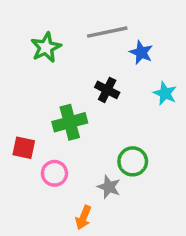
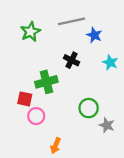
red square: (24, 148) -> (25, 99), moved
gray star: (109, 187) -> (107, 125), moved

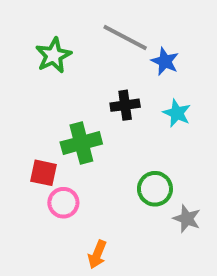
gray line: (72, 21) -> (125, 37), turned 40
black cross: (72, 60) -> (125, 105), turned -35
cyan star: (110, 62) -> (177, 113), moved

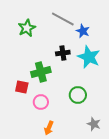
cyan star: (177, 113) -> (89, 57), size x1.6
pink circle: (63, 203) -> (41, 102), moved
gray star: (187, 219) -> (94, 124), moved

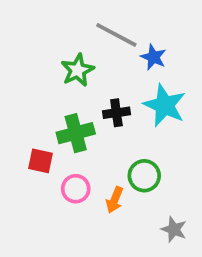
green star: (27, 28) -> (78, 70), moved
black cross: (63, 53) -> (116, 113), moved
orange arrow: (49, 128) -> (115, 200), moved

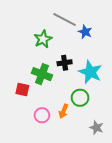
cyan star: (165, 105) -> (90, 72), moved
green cross: (76, 133) -> (42, 74), turned 36
pink circle: (76, 189) -> (42, 115), moved

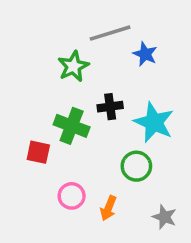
gray line: (65, 20) -> (110, 33), turned -45
orange arrow: (64, 111) -> (108, 208), moved

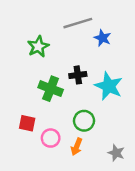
green star: (73, 66) -> (38, 47), moved
red square: (38, 152) -> (27, 123), moved
green circle: (136, 166) -> (84, 121), moved

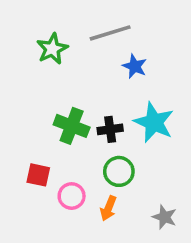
blue star: (103, 38) -> (135, 66), moved
green star: (38, 47) -> (52, 49), moved
black cross: (78, 75) -> (110, 129), moved

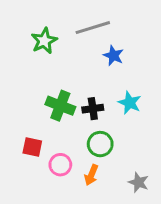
cyan star: (154, 122) -> (130, 103), size x0.7

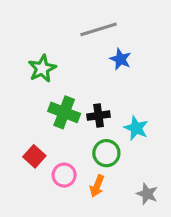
green star: (44, 41) -> (42, 69), moved
cyan star: (130, 103) -> (136, 128), moved
red square: (32, 147) -> (34, 156), turned 30

